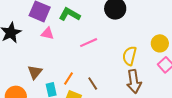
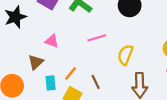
pink triangle: (47, 33) -> (52, 41), moved
yellow semicircle: (129, 56) -> (125, 55), moved

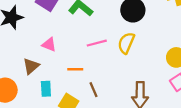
yellow semicircle: (125, 55) -> (126, 43), moved
orange line: (71, 73) -> (75, 69), moved, turned 48

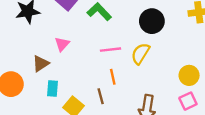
pink triangle: (49, 44) -> (62, 44), turned 42
orange line: (75, 69) -> (113, 77), moved, turned 70

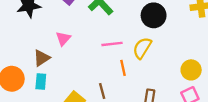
orange line: (113, 77) -> (123, 68), moved
cyan rectangle: (52, 89) -> (41, 82), moved

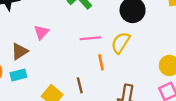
cyan rectangle: (41, 82) -> (18, 75), turned 70

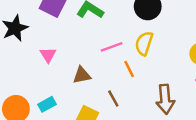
pink triangle: (41, 32) -> (48, 55), moved
brown triangle: (20, 51) -> (82, 75), moved, turned 36

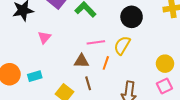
orange line: (129, 69) -> (106, 63), turned 32
brown triangle: (82, 75) -> (81, 61), moved

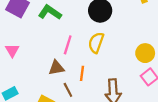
pink line: (96, 42) -> (68, 45), turned -54
orange line: (106, 63) -> (82, 73), moved

